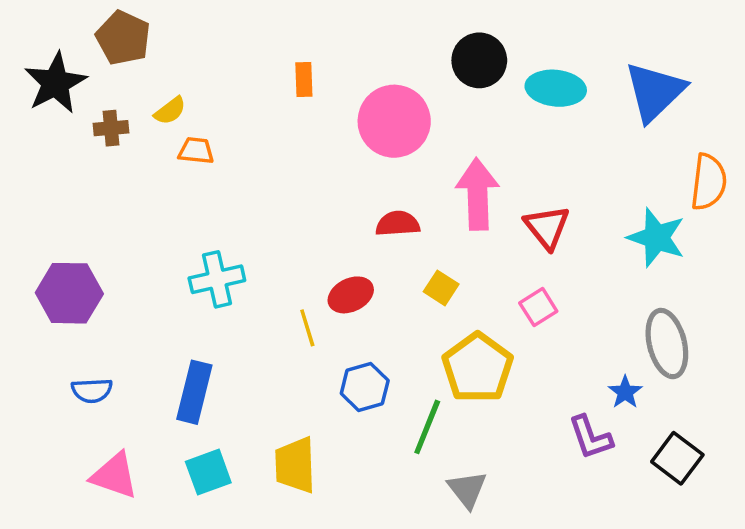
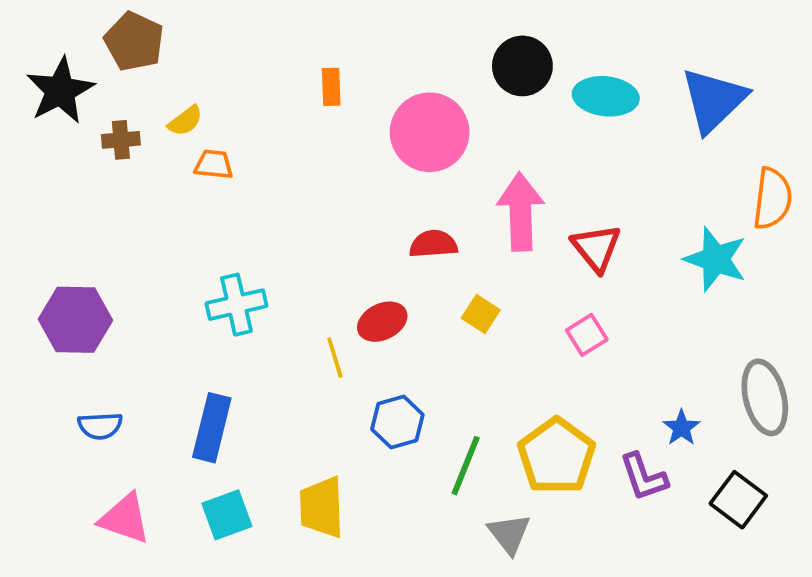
gray ellipse: (667, 344) -> (765, 397), moved
yellow pentagon: (478, 368) -> (557, 456), moved

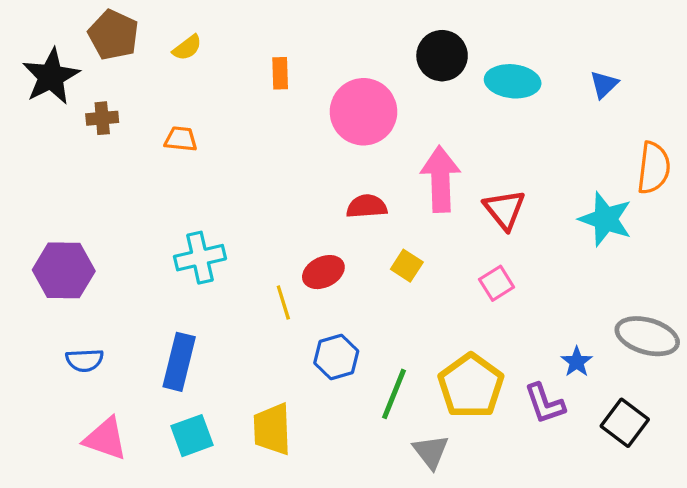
blue triangle: (714, 100) -> (604, 85), size x0.5
yellow semicircle: (185, 121) -> (187, 48), moved
gray ellipse: (765, 397) -> (647, 336), turned -60

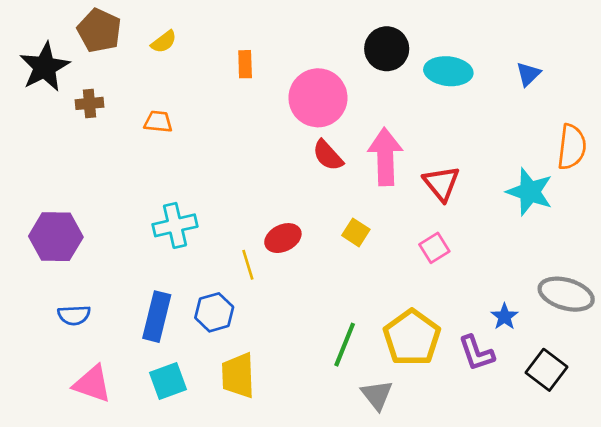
red semicircle: (367, 206) -> (328, 155), moved, turned -128
blue hexagon: (336, 357) -> (214, 312), moved

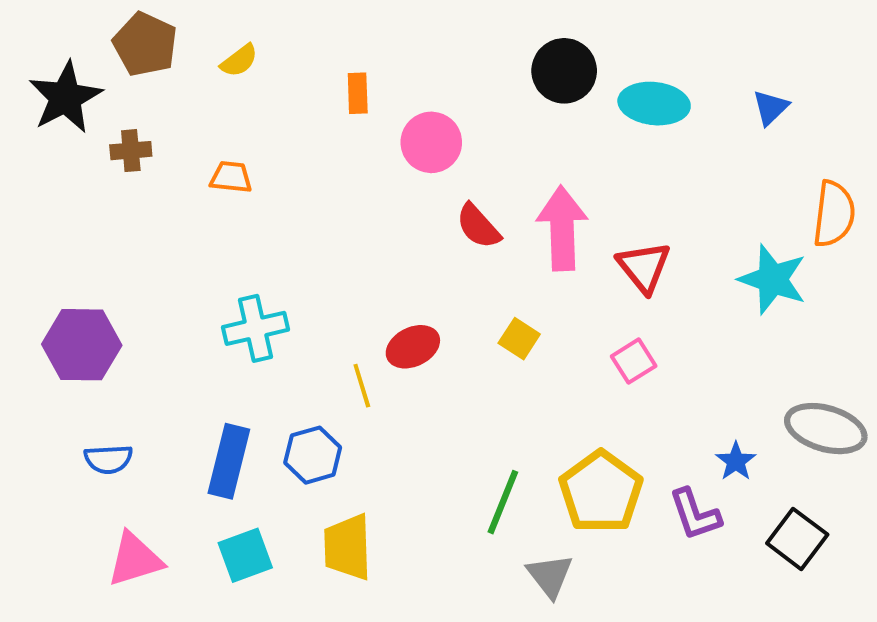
pink circle: (318, 98) -> (431, 142), moved, size x0.7
pink triangle: (92, 384) -> (135, 559), turned -36

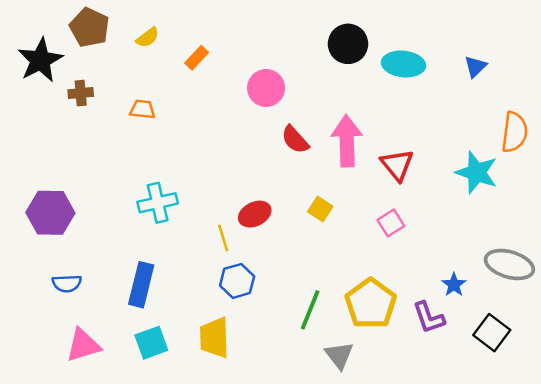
orange rectangle: (358, 93) -> (197, 58), moved, turned 45
blue hexagon: (313, 455) -> (237, 281), moved

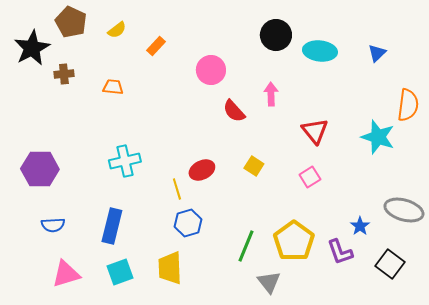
pink arrow: (347, 141) -> (271, 94), moved, size x0.6

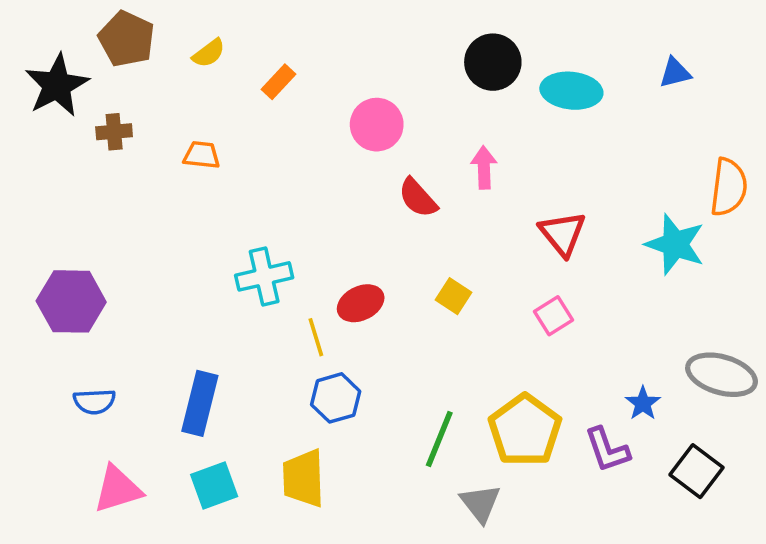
blue triangle: (377, 53) -> (675, 73), moved, turned 30
cyan cross: (125, 161) -> (264, 276), moved

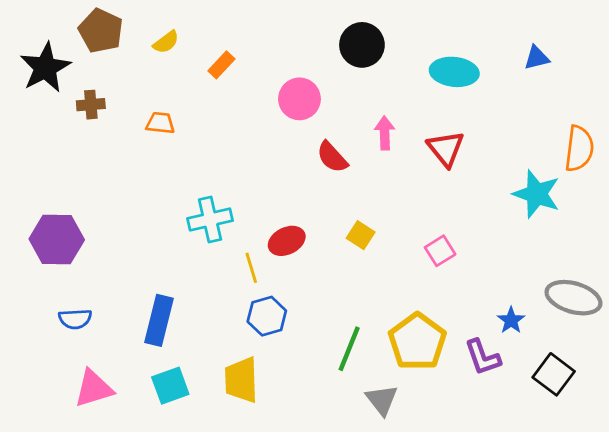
black circle: (493, 62) -> (362, 45), moved
red triangle: (562, 234) -> (446, 149), moved

